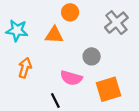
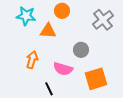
cyan star: (17, 30) -> (26, 16), moved
orange arrow: (25, 68) -> (32, 60), moved

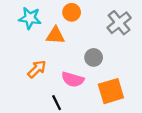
orange arrow: (32, 60) -> (37, 69), turned 30

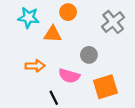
orange arrow: (37, 69) -> (35, 66), turned 42

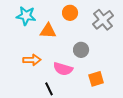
orange circle: (68, 12) -> (70, 13), moved
orange square: (105, 87) -> (96, 79), size x0.7

